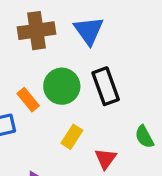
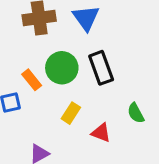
red triangle: (106, 159) -> (101, 133), turned -45

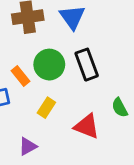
yellow rectangle: (71, 113) -> (46, 108), moved
red triangle: (101, 133) -> (87, 126), size x1.4

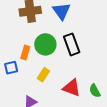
orange rectangle: (21, 76) -> (25, 53), turned 56
green semicircle: (120, 108) -> (95, 91), moved

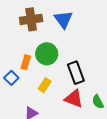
black rectangle: (72, 44) -> (76, 73), moved
blue square: (11, 68) -> (11, 78), turned -32

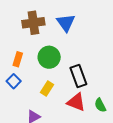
orange rectangle: (26, 62) -> (18, 59), moved

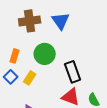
yellow rectangle: (47, 89) -> (30, 78), moved

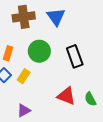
black rectangle: (73, 72) -> (75, 56), moved

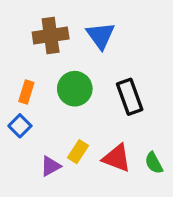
yellow rectangle: (24, 76) -> (78, 152), moved
purple triangle: (24, 111) -> (51, 166), moved

